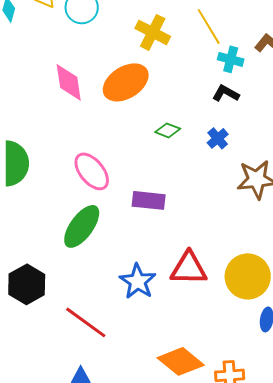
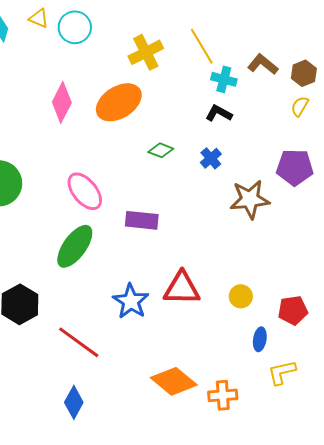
yellow cross: (153, 32) -> (146, 52), turned 36
pink diamond: (69, 82) -> (62, 102), turned 36
yellow circle: (248, 276) -> (241, 296), size x0.5

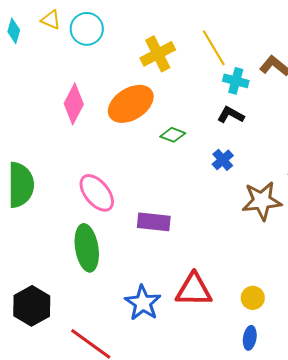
green diamond: (161, 150) -> (173, 135), moved
green ellipse: (75, 246) -> (87, 248), turned -45
blue ellipse: (260, 339) -> (250, 338), moved

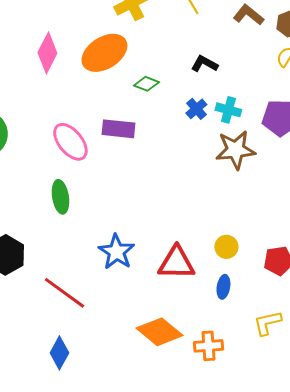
cyan cross: (236, 81) -> (228, 110), moved
purple rectangle: (154, 222) -> (118, 129), moved
green ellipse: (87, 248) -> (60, 197), size x0.7
red triangle: (194, 290) -> (176, 263), moved

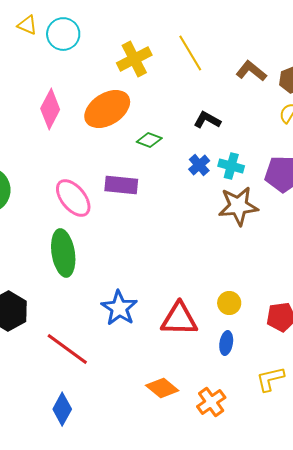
green ellipse: (60, 197) -> (63, 253), size x1.4
orange diamond: (159, 332) -> (162, 388), size x0.7
orange cross: (208, 346) -> (211, 402), turned -32

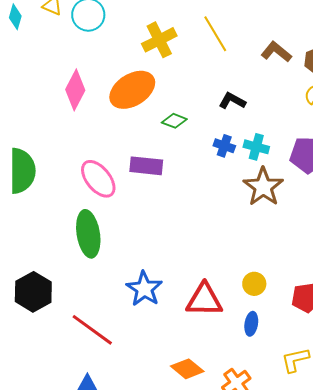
blue cross: (199, 165) -> (224, 146), turned -30
brown star: (238, 206) -> (263, 187), turned -30

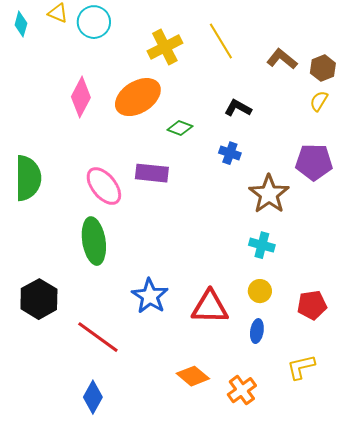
cyan cross: (256, 147) -> (262, 245), moved

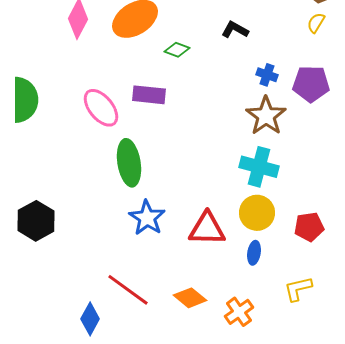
blue cross: (230, 153) -> (267, 75), moved
green ellipse: (94, 241) -> (129, 163), moved
cyan cross: (262, 245) -> (259, 167), size x1.5
yellow circle: (260, 291) -> (257, 213), size x1.5
red line: (98, 337) -> (128, 290), moved

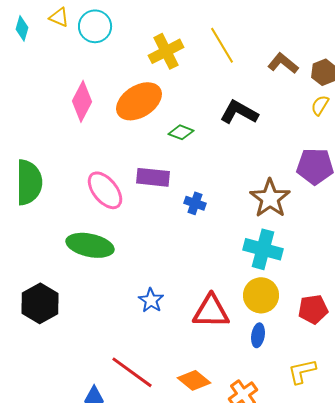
black L-shape: (235, 30) -> (239, 112), size x1.4
blue cross: (267, 75) -> (195, 203), moved
green ellipse: (129, 163) -> (90, 245), moved, turned -69
blue star: (147, 218) -> (151, 300), size x0.7

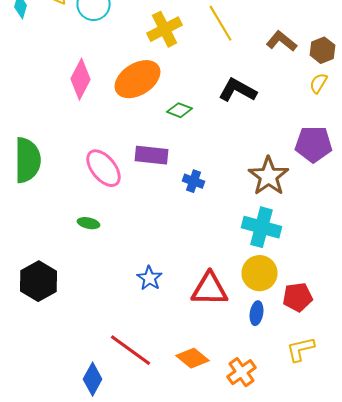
green ellipse: (90, 245) -> (88, 223), size x0.5
red pentagon: (313, 309) -> (298, 297), moved

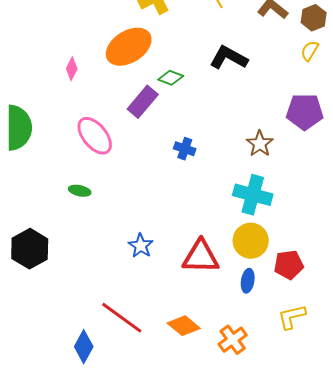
pink diamond: (80, 79) -> (72, 69), moved, size x0.6
purple rectangle: (152, 155) -> (143, 102), moved, turned -56
brown star: (268, 176) -> (260, 144), size x0.7

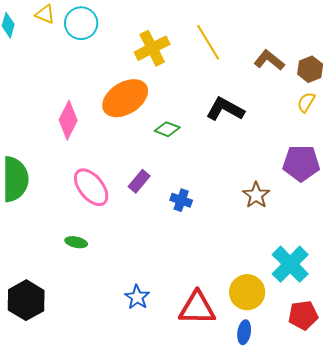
pink diamond: (72, 69) -> (68, 120), size x1.6
purple rectangle: (143, 102) -> (139, 181), moved, size x0.7
cyan cross: (253, 195) -> (290, 264), moved, turned 30
red pentagon: (289, 265) -> (303, 315), moved

